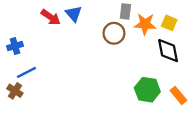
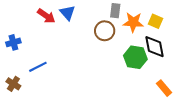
blue line: (26, 72) -> (38, 67), moved
green hexagon: (147, 90) -> (135, 57), moved

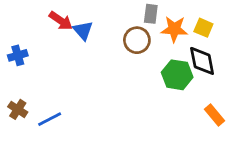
blue triangle: (67, 13) -> (83, 30), moved
blue line: (38, 67) -> (50, 119), moved

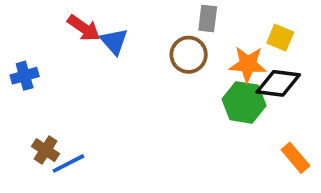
orange star: (174, 29) -> (248, 64), moved
black diamond: (202, 61) -> (278, 83), turned -72
brown cross: (18, 109) -> (46, 150), moved

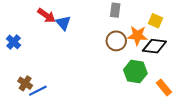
brown circle: (189, 55) -> (116, 41), moved
blue cross: (25, 76) -> (14, 42), turned -32
green hexagon: (244, 102) -> (135, 72), moved

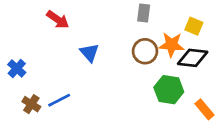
blue triangle: (63, 23) -> (89, 53), moved
blue cross: (14, 42) -> (17, 68), moved
blue line: (38, 91) -> (59, 100), moved

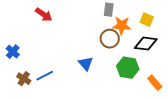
orange star: (171, 45) -> (122, 26), moved
blue triangle: (89, 53) -> (86, 64), moved

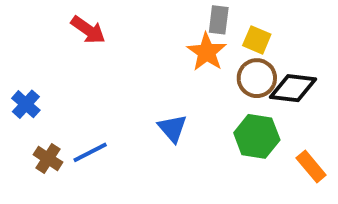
yellow square: (147, 20) -> (257, 40), moved
orange star: (122, 26) -> (207, 52), moved, turned 30
brown circle: (110, 39) -> (257, 78), moved

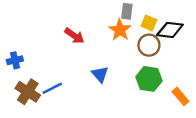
red arrow: (88, 30) -> (74, 36), moved
black diamond: (293, 88) -> (170, 30), moved
blue cross: (26, 104) -> (15, 60), turned 35
brown cross: (48, 158) -> (28, 92), size x1.5

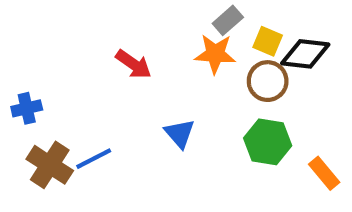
gray rectangle: (127, 11) -> (228, 20), turned 42
orange star: (120, 30) -> (215, 54), turned -30

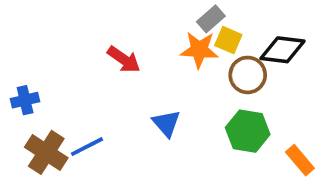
yellow square: (268, 41) -> (228, 40), moved

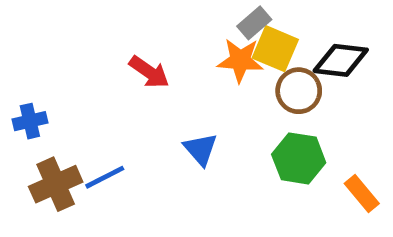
yellow square: (228, 40) -> (275, 49), size x1.4
brown cross: (46, 152) -> (56, 184), turned 33

